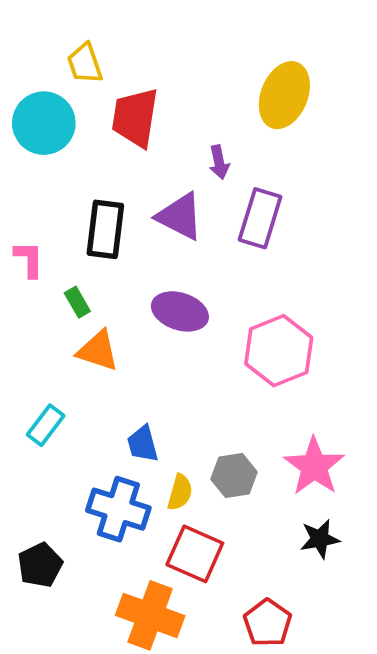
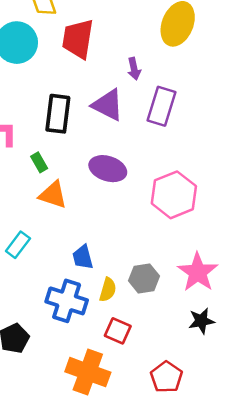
red square: (195, 554) -> (118, 331), size x0.7

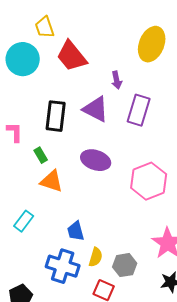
red trapezoid: (78, 39) -> (72, 56), turned -48
gray hexagon: (144, 278) -> (125, 265), moved

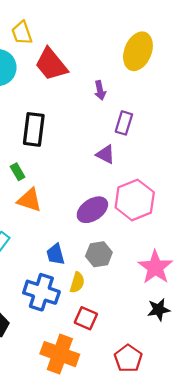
purple triangle: (96, 109) -> (105, 154), moved, size x0.7
purple rectangle: (139, 110) -> (124, 123), size x0.7
purple ellipse: (96, 160) -> (92, 210), moved, turned -52
gray hexagon: (125, 265) -> (99, 254), moved

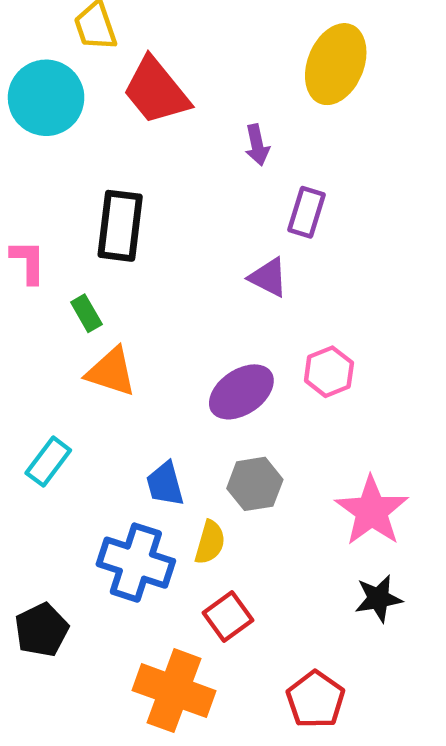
pink hexagon: (135, 200) -> (329, 372), size x0.6
red square: (86, 318) -> (228, 616), turned 30

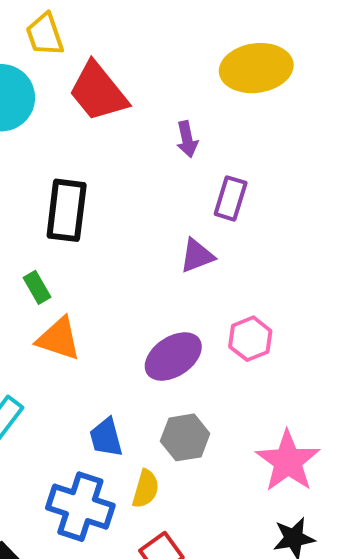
yellow ellipse: (336, 64) -> (256, 68), turned 60
purple triangle: (268, 277) -> (197, 256), turned -48

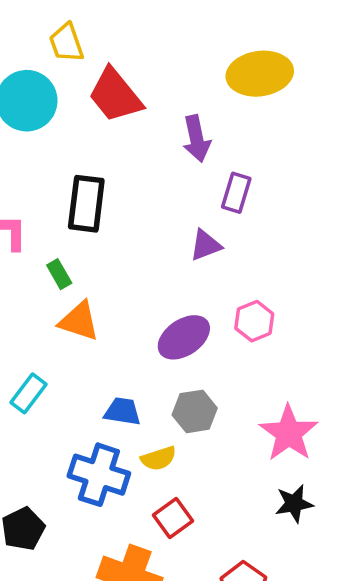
purple arrow: (187, 139) -> (197, 139), size x1.4
blue trapezoid: (106, 437) -> (122, 411), turned 114
yellow semicircle: (146, 489) -> (159, 458), turned 56

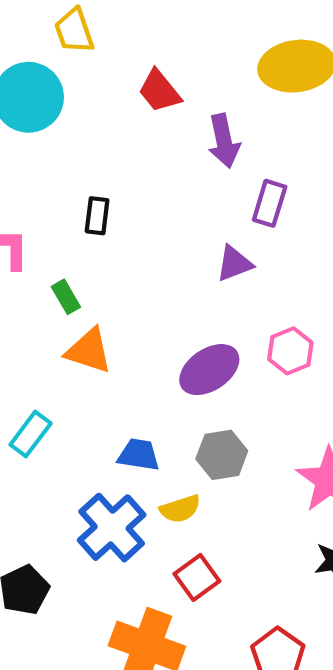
red trapezoid: (115, 95) -> (159, 91), moved, size x0.7
black rectangle: (86, 204) -> (97, 216), size x0.6
blue cross: (99, 475) -> (112, 528), turned 30

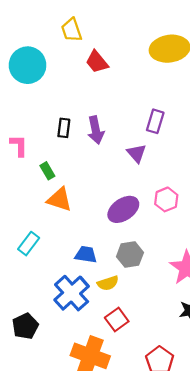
yellow trapezoid: (74, 31) -> (72, 30), moved
purple arrow: (224, 141) -> (96, 130), moved
purple triangle: (234, 264) -> (137, 153), turned -50

